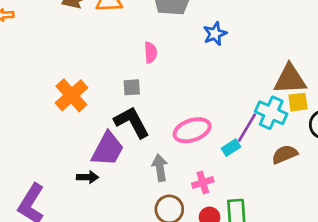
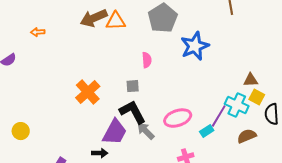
blue star: (215, 34) -> (195, 46), size x1.6
brown triangle: (290, 79) -> (251, 80), size x0.6
yellow square: (298, 102) -> (257, 97), turned 35
gray arrow: (160, 168) -> (146, 131), moved, turned -36

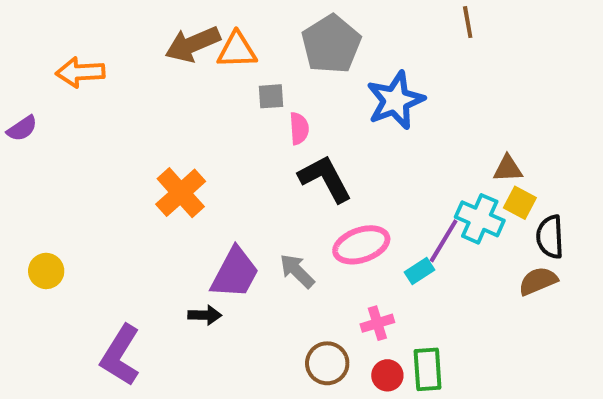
orange arrow: (38, 32) -> (80, 72), size x1.6
gray square: (133, 86) -> (271, 96), moved
black L-shape: (133, 112) -> (325, 179), moved
brown semicircle: (247, 136) -> (538, 281), moved

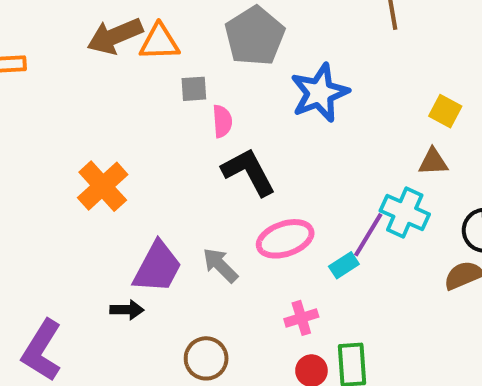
yellow square: (520, 203) -> (445, 111), moved
brown circle: (327, 363) -> (206, 358), moved

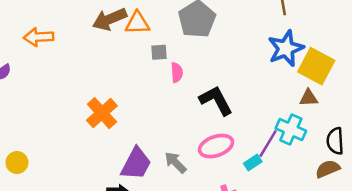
blue star: (320, 93) -> (286, 48), moved
yellow square: (445, 111) -> (316, 66), size x1.8
black L-shape: (249, 172) -> (216, 100), moved

